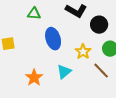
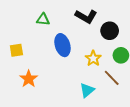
cyan triangle: (64, 72) -> (87, 90), moved
orange star: (34, 78) -> (29, 79), moved

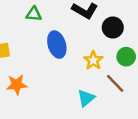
orange star: (29, 79) -> (17, 85), turned 30

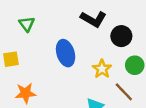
green triangle: (34, 14) -> (27, 24), moved, turned 49

